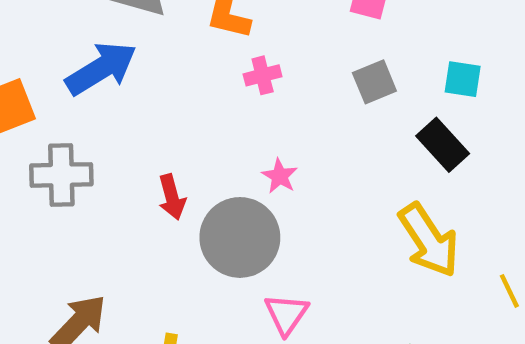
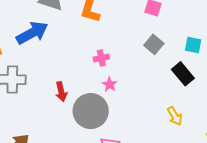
pink cross: (263, 75) -> (101, 58), moved
gray square: (374, 82) -> (154, 44), turned -30
yellow arrow: (429, 240) -> (175, 116), size x0.6

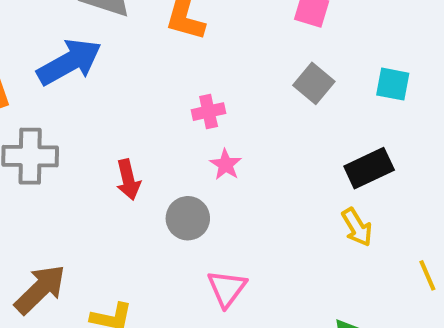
black rectangle: (183, 74) -> (369, 168), moved, turned -75
gray circle: (91, 111) -> (188, 218), size x0.6

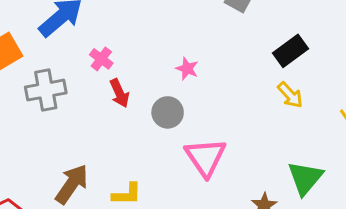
pink cross: (209, 112) -> (101, 59), moved, turned -30
pink triangle: (227, 288) -> (205, 157), size x1.4

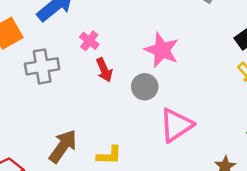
pink star: (187, 69) -> (162, 50), size x1.8
pink triangle: (205, 157) -> (176, 125), turned 30

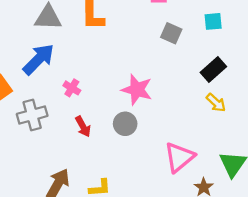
red arrow: (104, 70) -> (83, 127), moved
pink triangle: (176, 125) -> (179, 157), moved

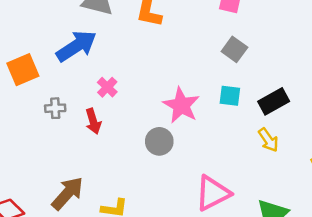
cyan square: (213, 21) -> (230, 96), moved
gray cross: (32, 115) -> (55, 108), size x0.6
red arrow: (83, 127) -> (93, 121), moved

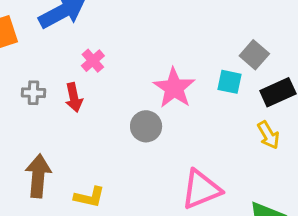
gray square: (234, 49) -> (254, 55), moved
gray cross: (55, 108) -> (33, 93), moved
brown arrow: (67, 193) -> (38, 176), turned -42

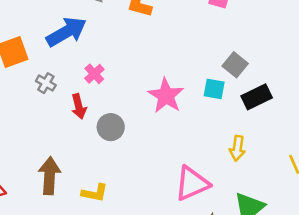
gray cross: (33, 93) -> (46, 83), moved, turned 30
gray circle: (146, 126) -> (111, 127), moved
yellow arrow: (268, 135) -> (237, 148), moved, turned 40

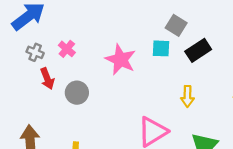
pink cross: (94, 74) -> (67, 49), moved
gray cross: (46, 83) -> (35, 52), moved

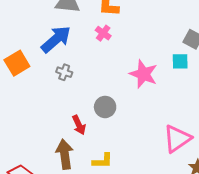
pink cross: (67, 49) -> (103, 33), moved
red arrow: (47, 79) -> (79, 125), moved

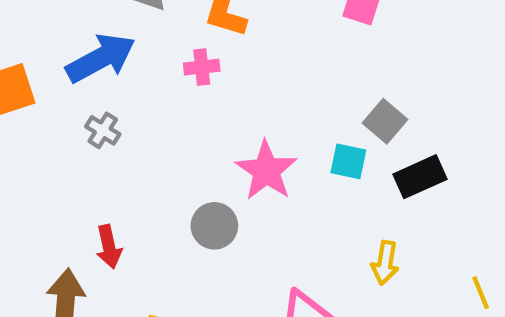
pink cross: (103, 33) -> (202, 67), turned 35
gray circle: (105, 107) -> (214, 226), moved

